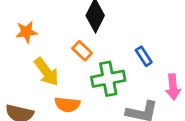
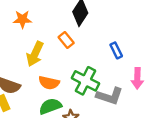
yellow arrow: (46, 72) -> (35, 54), turned 55
green cross: (108, 79) -> (86, 81), moved, turned 32

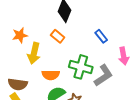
orange star: (22, 19) -> (20, 35), moved
gray L-shape: (110, 96) -> (103, 75), turned -40

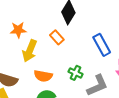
blue rectangle: (101, 36) -> (102, 45), size x1.5
green cross: (81, 67) -> (75, 73), size x0.6

